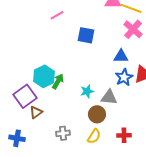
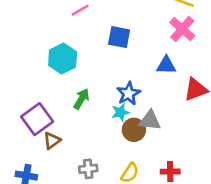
cyan hexagon: (44, 76) -> (63, 59), moved
blue star: (124, 77) -> (129, 94), moved
brown circle: (97, 114) -> (134, 130), moved

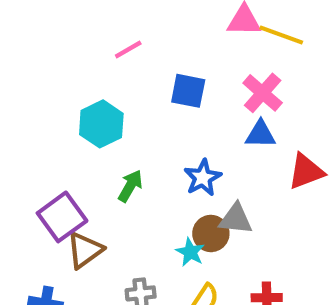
pink cross: (182, 29) -> (263, 93), moved
cyan star: (120, 112) -> (190, 252), moved, turned -30
brown triangle: (52, 141) -> (85, 250), size x1.4

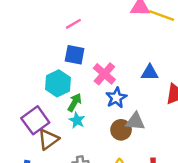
blue square: (188, 91) -> (75, 55), moved
pink cross: (263, 93) -> (104, 74), moved
cyan hexagon: (101, 124) -> (58, 83), moved
cyan star: (190, 252) -> (77, 120), moved

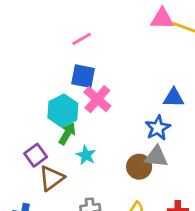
pink cross: (104, 74) -> (97, 99), moved
blue star: (116, 98) -> (158, 128), moved
green arrow: (75, 102) -> (67, 134), moved
purple square: (35, 120) -> (36, 155), size x0.7

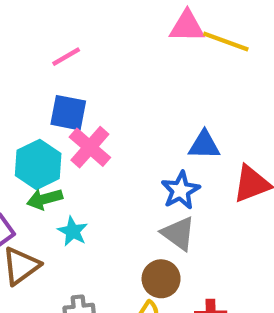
green arrow: (67, 134) -> (45, 199), turned -135
gray triangle: (156, 157) -> (178, 233), turned 30
brown circle: (139, 167) -> (161, 279), moved

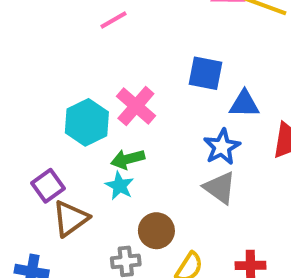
blue square: (68, 113) -> (205, 73), moved
green arrow: (45, 199) -> (128, 159), moved
brown circle: (161, 279) -> (156, 231), moved

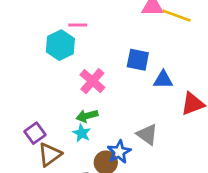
pink line: (113, 20) -> (78, 25), turned 30
cyan hexagon: (87, 122) -> (60, 45), moved
blue star: (222, 147) -> (119, 152), moved

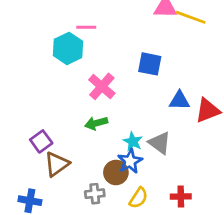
blue triangle: (163, 80) -> (179, 101), moved
cyan star: (82, 133) -> (133, 141), moved

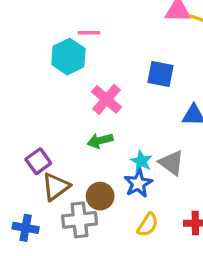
brown circle: (116, 173) -> (100, 196), moved
gray cross: (95, 194) -> (80, 220), moved, size x1.5

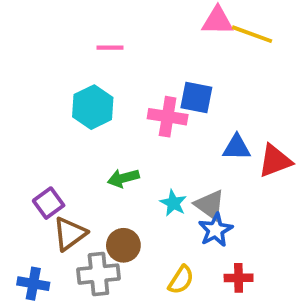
cyan hexagon: (68, 57) -> (93, 107), moved
pink cross: (106, 99) -> (168, 117), moved, turned -32
blue star: (138, 183) -> (216, 230), moved

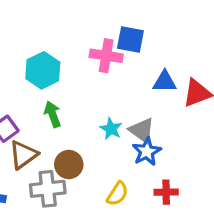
cyan hexagon: (93, 107) -> (43, 70), moved
green arrow: (123, 178) -> (53, 114), moved, turned 85

